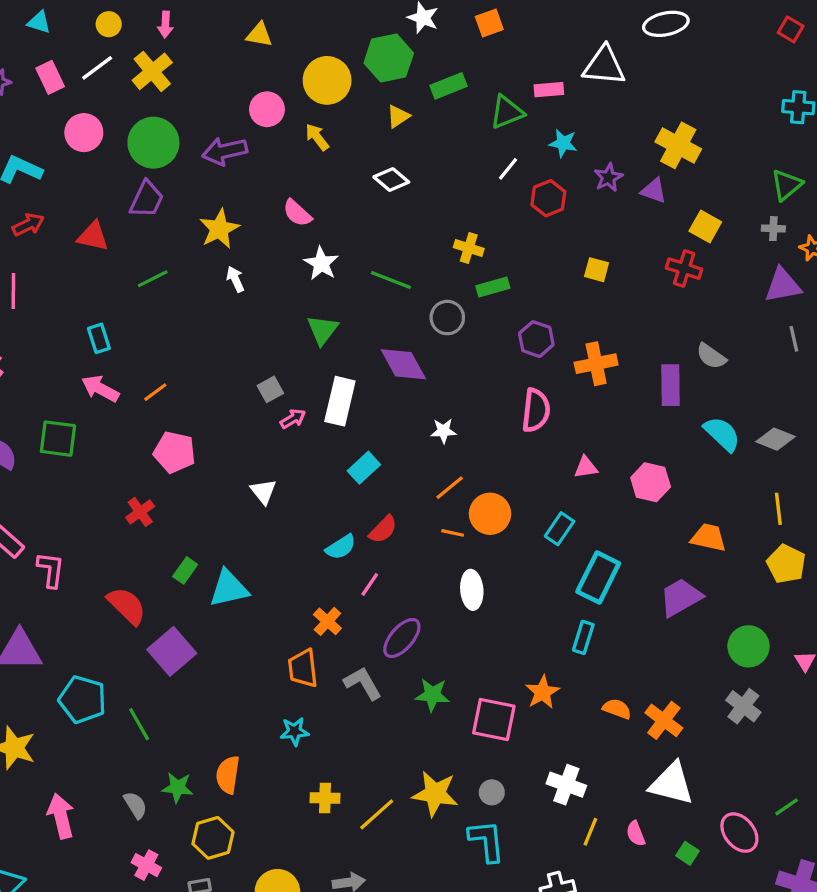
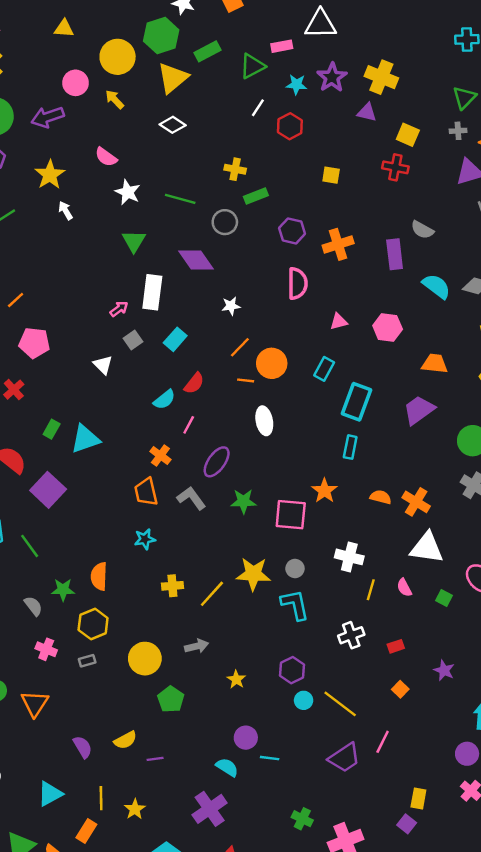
yellow triangle: (398, 116) -> (173, 78), size x1.8
purple star: (608, 177) -> (332, 77), moved, size x1.4
gray square: (270, 389) -> (133, 340), moved

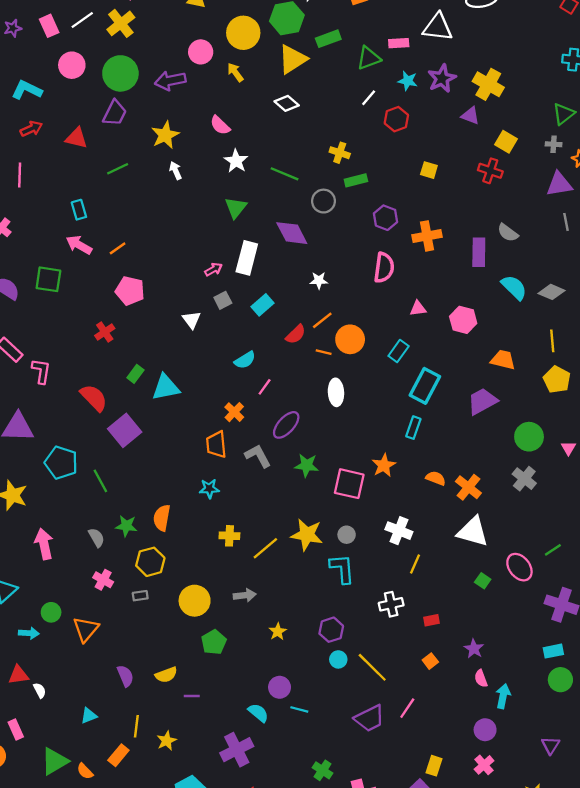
red semicircle: (194, 383) -> (296, 334), moved
pink semicircle: (404, 588) -> (481, 678), moved
cyan triangle: (50, 794) -> (89, 716), size x0.7

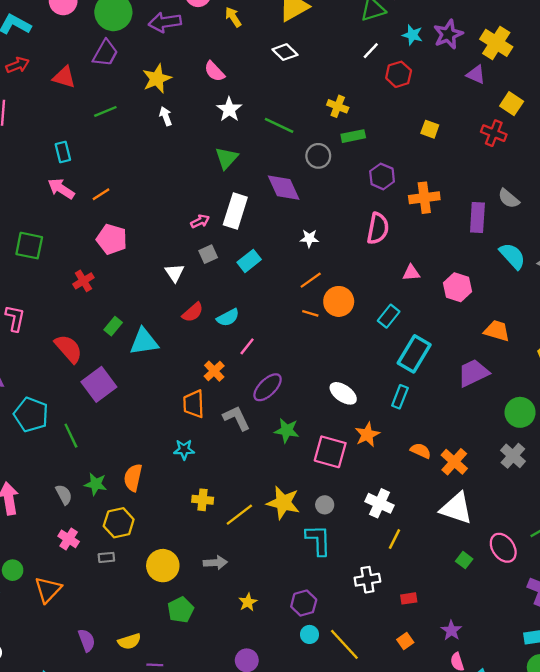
green square: (48, 279) -> (29, 246), moved
red semicircle: (296, 334) -> (193, 312), moved
white ellipse: (336, 392) -> (343, 393), moved, turned -55

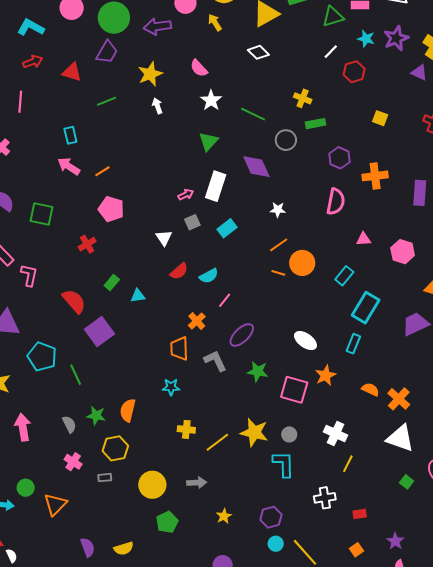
cyan triangle: (144, 342) -> (138, 296), size x0.6

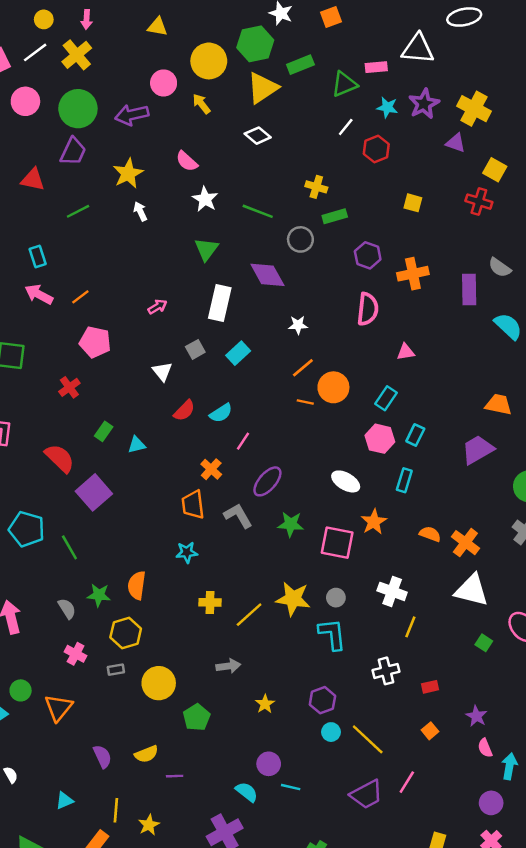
pink arrow: (186, 195) -> (157, 307), moved
pink hexagon: (403, 252) -> (380, 439), moved
cyan rectangle: (366, 308) -> (415, 435), size x0.6
yellow circle: (152, 485) -> (159, 683), moved

